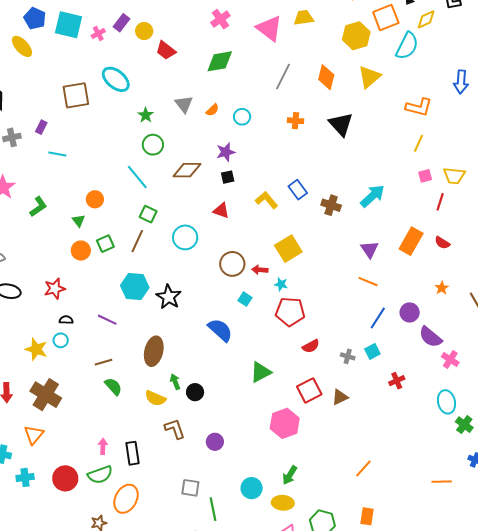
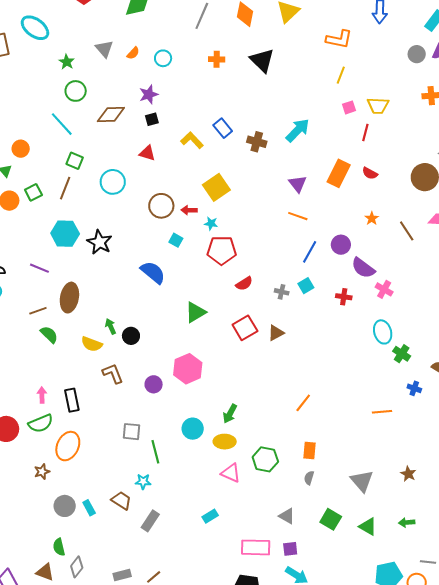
brown ellipse: (154, 351) -> (69, 298), moved
red cross: (397, 381) -> (344, 297), moved, turned 35
pink hexagon: (285, 423) -> (188, 369), moved

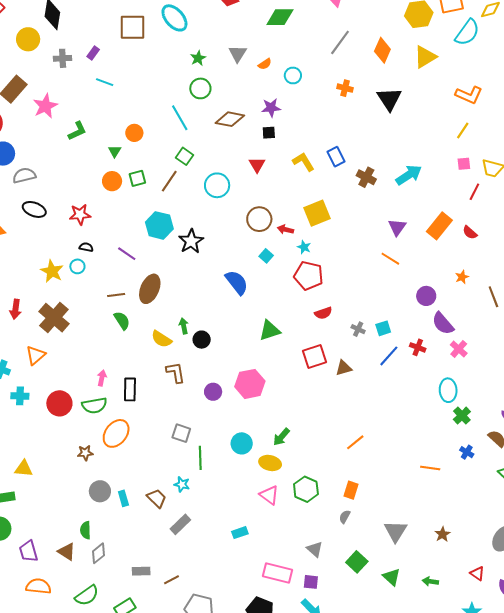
red triangle: (147, 153) -> (257, 165), turned 30
blue line: (310, 252) -> (389, 356), moved

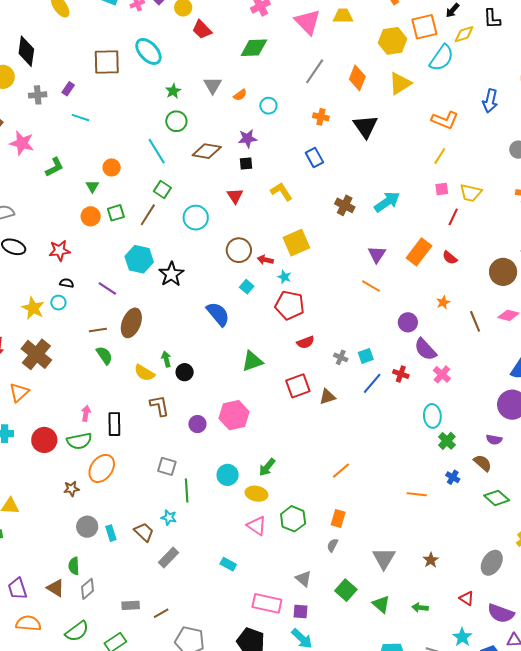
pink star: (45, 106) -> (22, 143), turned -30
blue rectangle: (336, 157) -> (314, 157), moved
cyan rectangle: (240, 533) -> (228, 564), turned 49

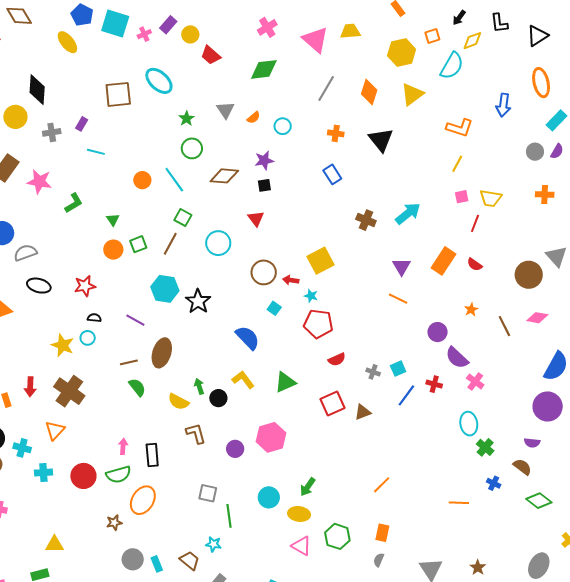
orange square: (424, 27) -> (432, 36), size x0.6
orange circle: (112, 167) -> (142, 180), moved
yellow L-shape: (281, 192) -> (243, 380), moved

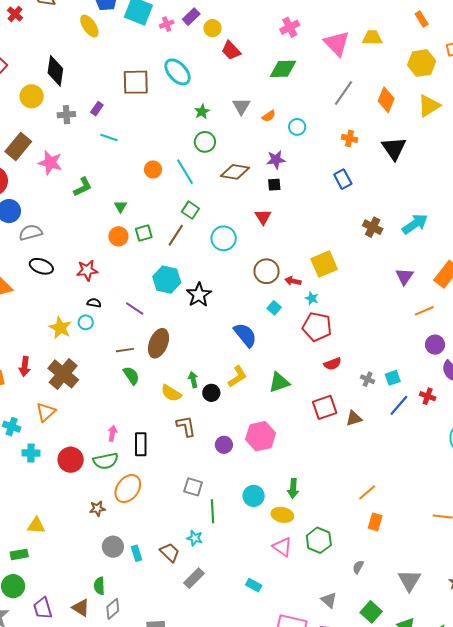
orange line: (398, 299) -> (424, 311), moved, turned -54
yellow L-shape: (243, 380) -> (237, 377), turned 90
green arrow: (308, 487) -> (293, 488), turned -36
orange rectangle: (382, 533) -> (375, 522), moved

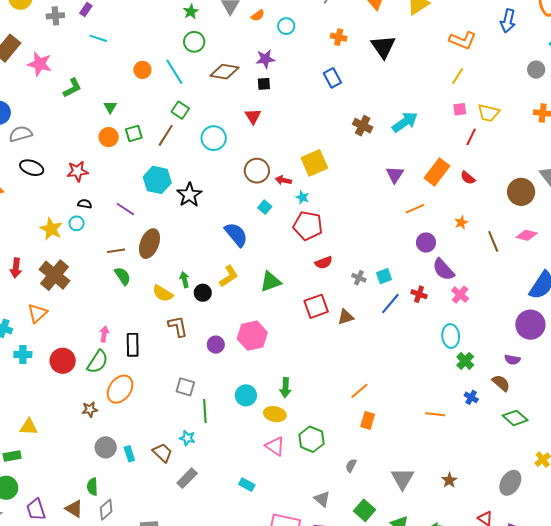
green semicircle: (106, 461) -> (98, 362), turned -45

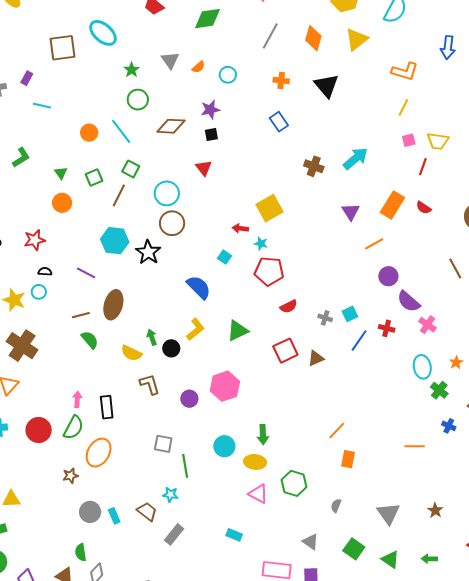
green square: (134, 133) -> (94, 177), moved
brown circle: (257, 171) -> (172, 223), moved
orange star: (461, 222) -> (456, 362), moved

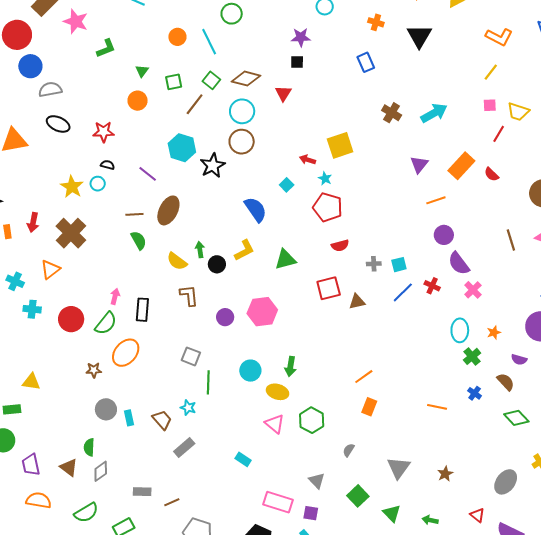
brown diamond: (171, 126) -> (246, 79), moved
gray cross: (325, 318) -> (374, 264), turned -32

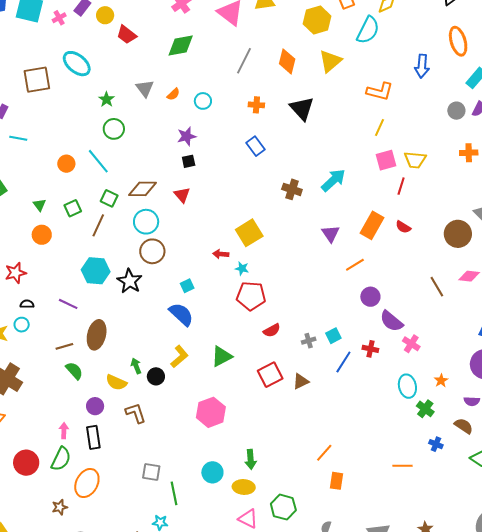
pink square: (490, 105) -> (386, 160), size x1.5
cyan square: (287, 185) -> (187, 286), moved, turned 32
purple circle: (225, 317) -> (95, 406), moved

